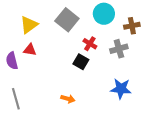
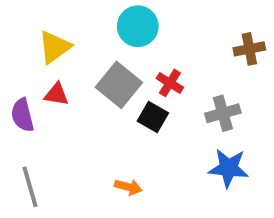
cyan circle: (104, 14) -> (138, 26), moved
gray square: (67, 20) -> (119, 85), moved
gray cross: (119, 49) -> (223, 113), moved

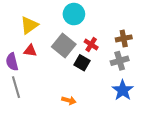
brown cross: (249, 49) -> (124, 38), moved
blue star: (229, 168) -> (123, 90), turned 30
gray line: (30, 187) -> (16, 87), moved

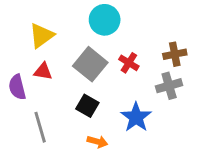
black square: (82, 63) -> (87, 106), moved
gray line: (16, 87) -> (40, 127), moved
blue star: (123, 90) -> (136, 117), moved

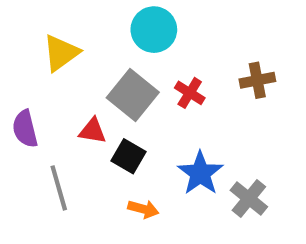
red triangle: (43, 71) -> (93, 131), moved
gray cross: (169, 86) -> (249, 199), moved, turned -35

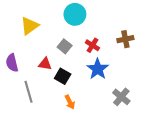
gray square: (133, 95) -> (65, 46), size x0.6
blue star: (200, 173) -> (98, 69), moved
orange arrow: (143, 209) -> (70, 102), turned 48

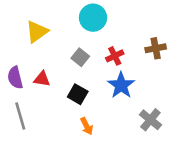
red cross: (92, 45) -> (115, 56), turned 32
red triangle: (45, 64) -> (42, 79), moved
gray line: (28, 92) -> (20, 116), moved

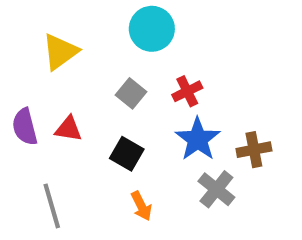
brown cross: (156, 48) -> (254, 150), moved
gray line: (20, 116) -> (52, 206), moved
gray cross: (150, 120) -> (216, 189), moved

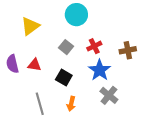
brown cross: (254, 150) -> (128, 50), moved
gray line: (52, 206) -> (40, 104), moved
orange arrow: (141, 206) -> (71, 104), turned 40

